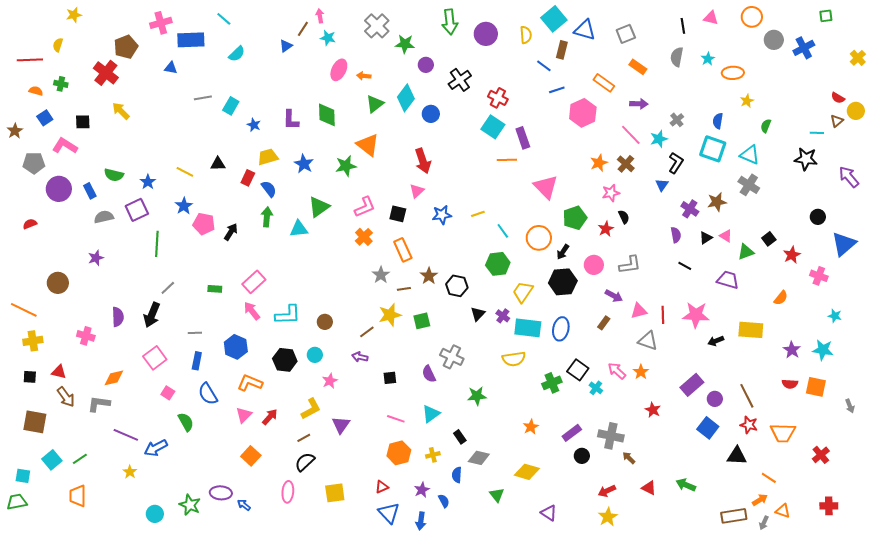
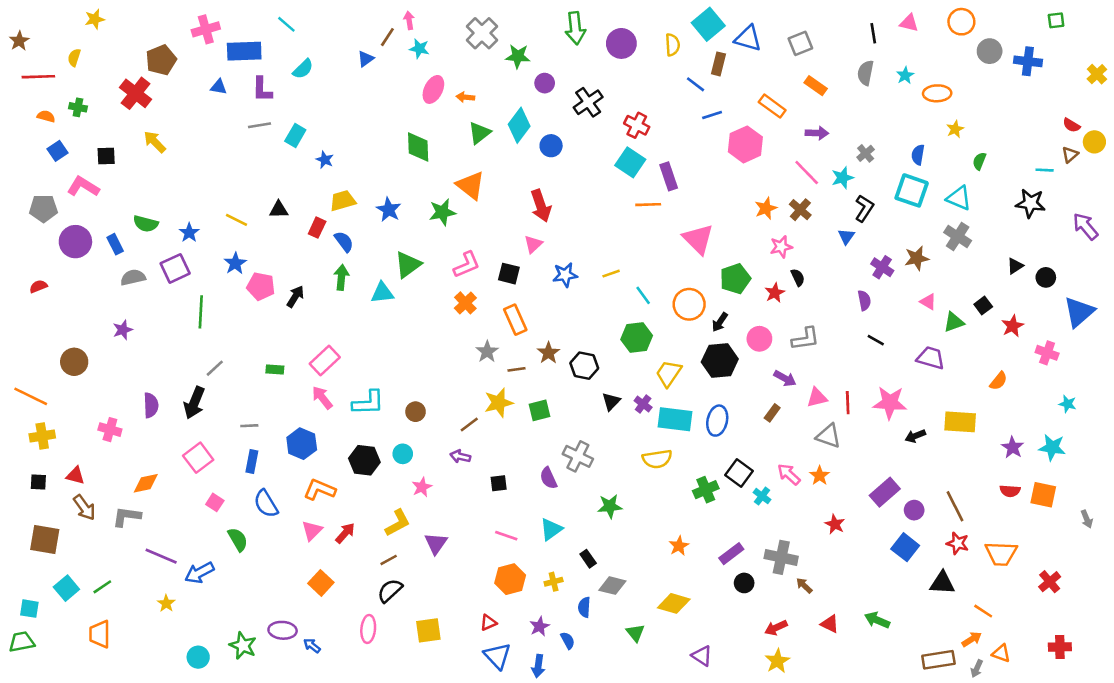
blue cross: (804, 48) -> (1028, 61), turned 35
purple L-shape: (291, 120) -> (262, 89), moved
brown star: (15, 131) -> (19, 41), moved
black triangle: (706, 238) -> (1015, 266), moved

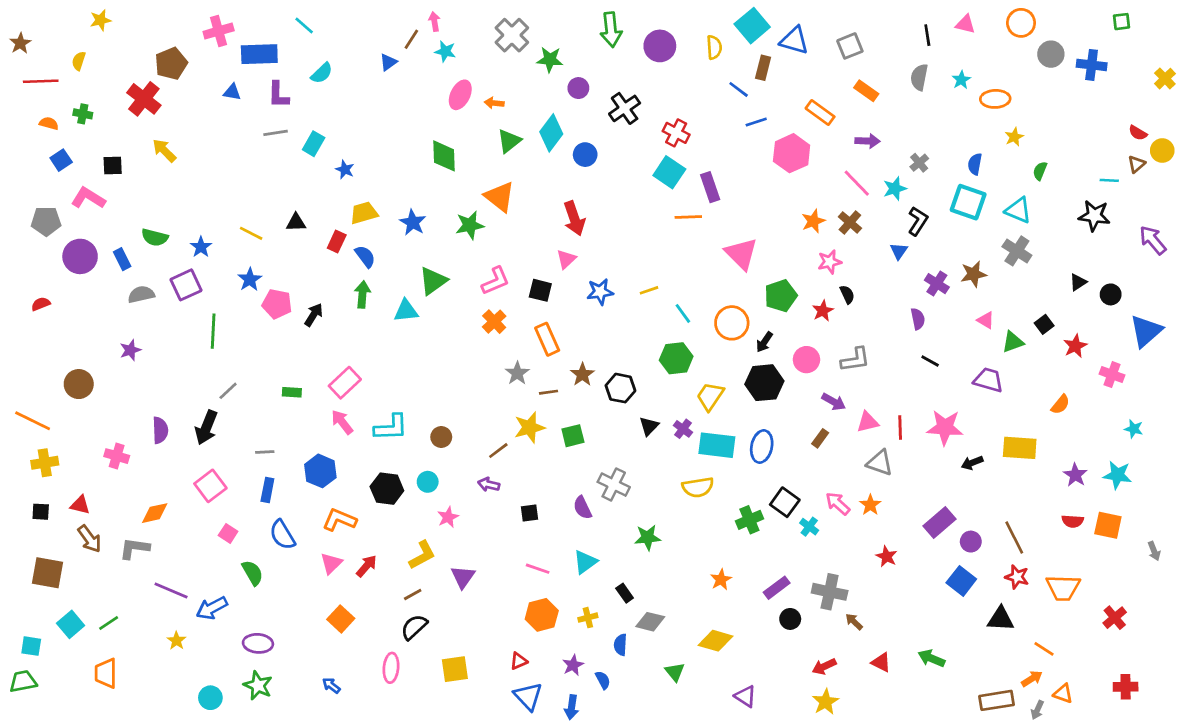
purple ellipse: (283, 630) -> (258, 643), moved

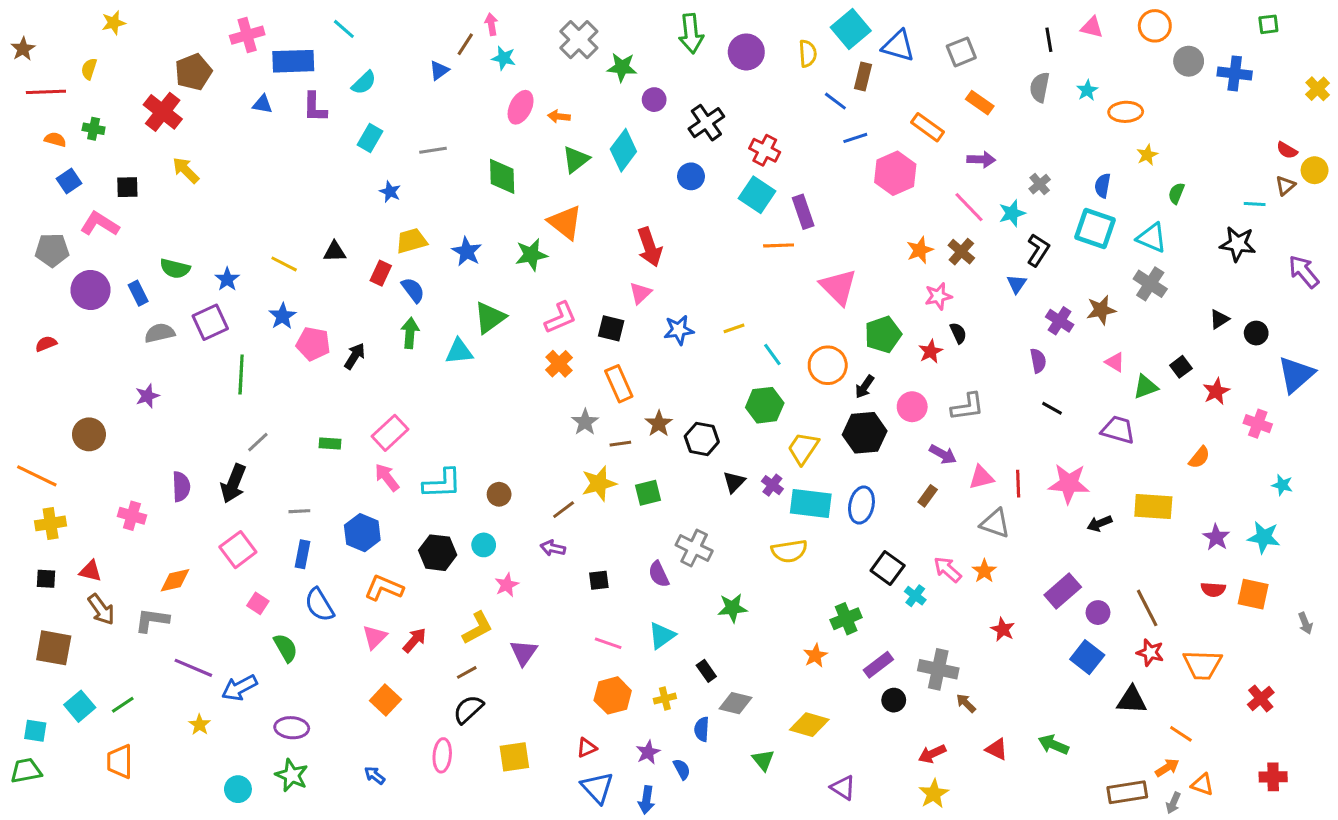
gray line: (276, 133) -> (433, 150), moved
cyan rectangle: (314, 144) -> (370, 138), moved
blue circle: (585, 155) -> (691, 176), moved
green cross: (749, 520) -> (846, 619), moved

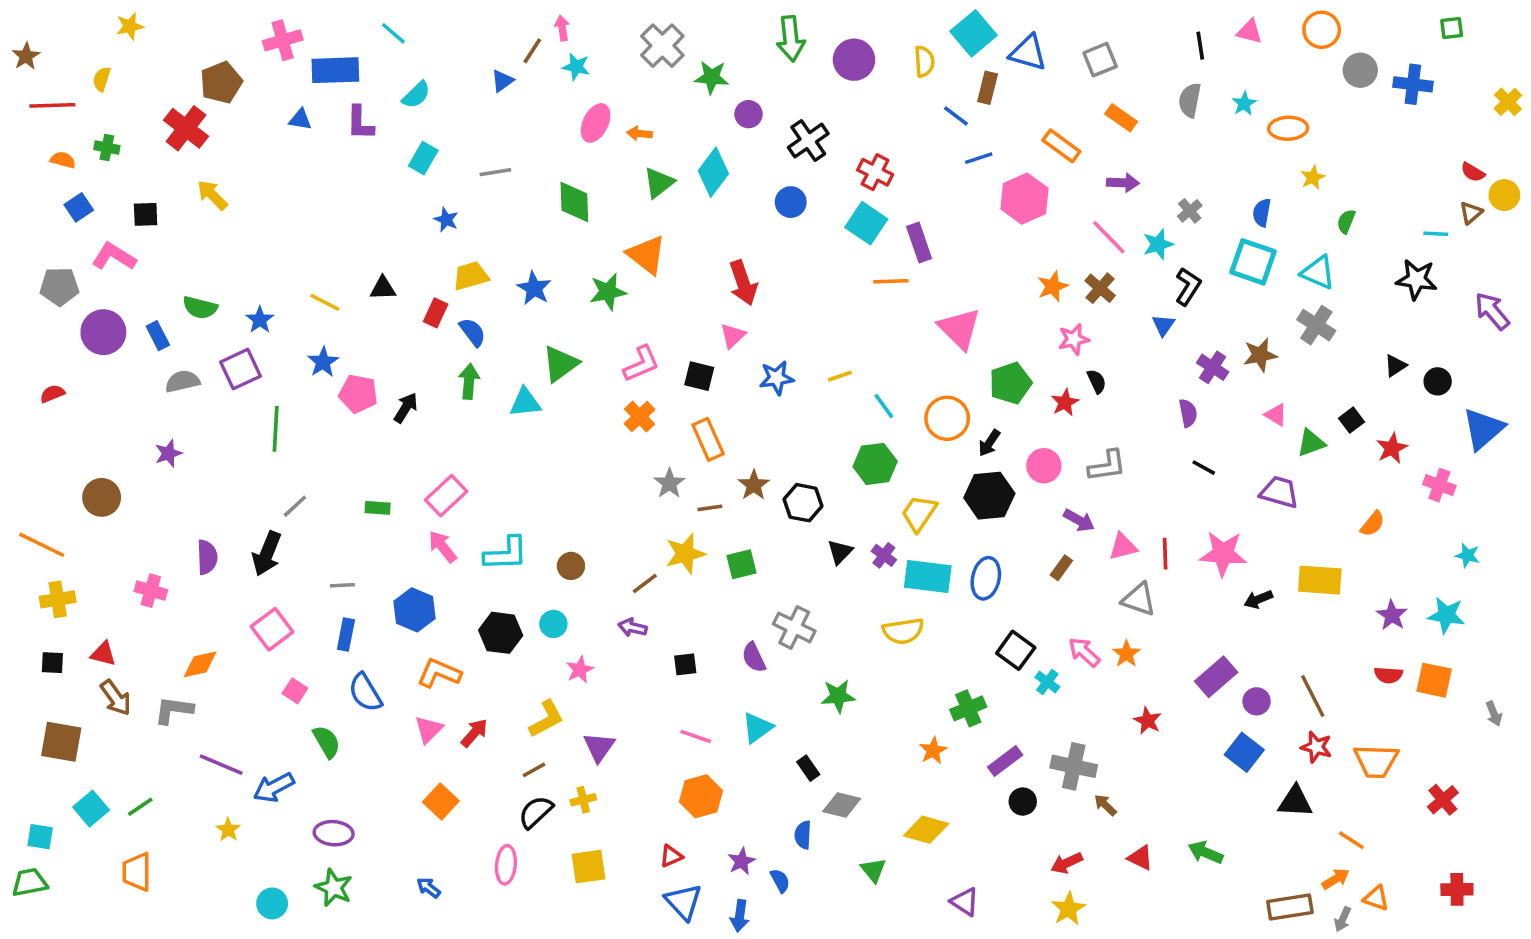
yellow cross: (665, 699) -> (583, 800), moved

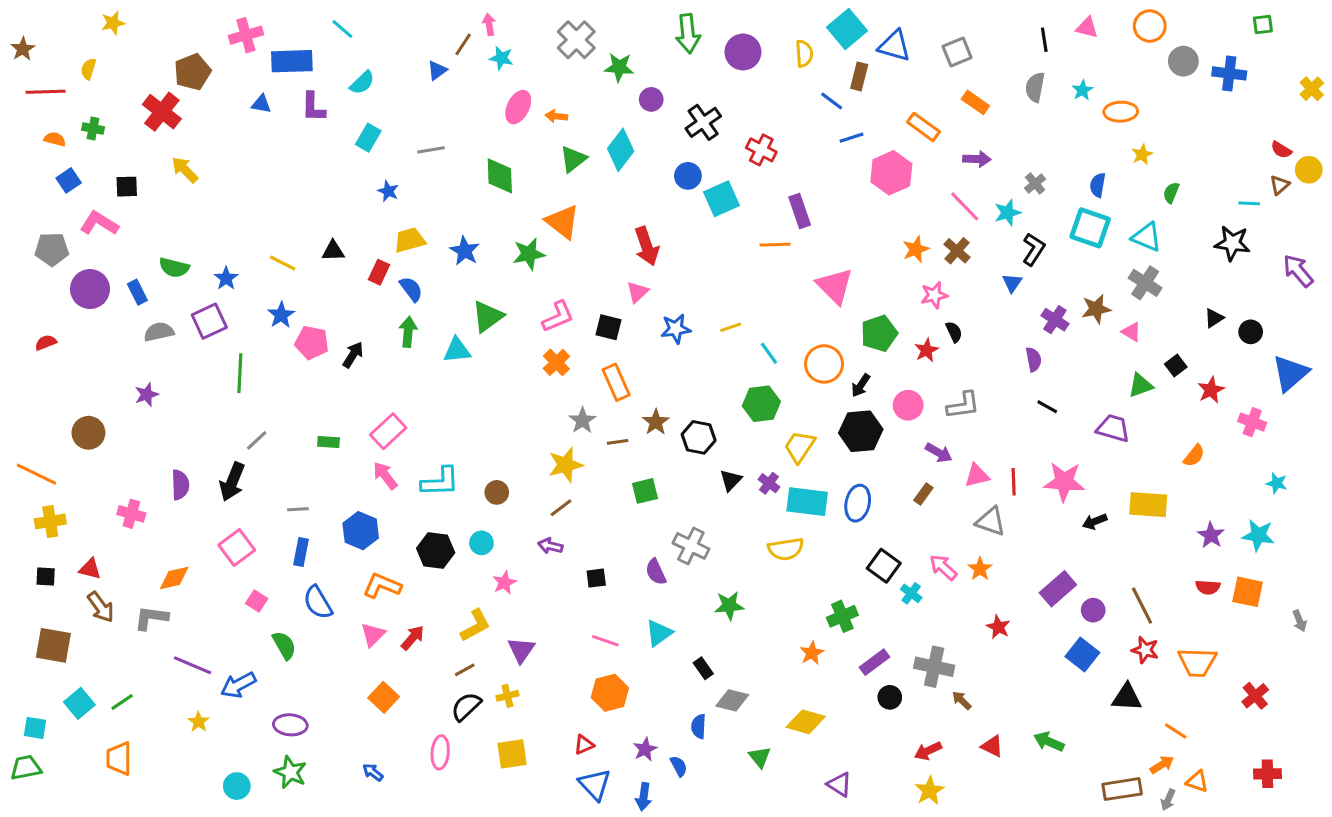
cyan square: (866, 223) -> (722, 199), moved, turned 32
pink triangle: (1276, 415) -> (1131, 332), moved
yellow star: (685, 554) -> (566, 465), moved

